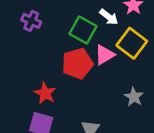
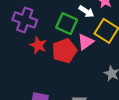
purple cross: (31, 21) -> (25, 20), size x1.5
red star: (45, 93) -> (38, 45), moved

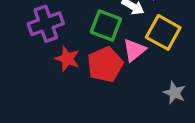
purple cross: (25, 20) -> (46, 24), turned -35

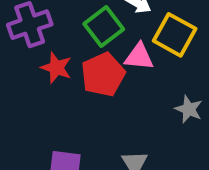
green square: (106, 26) -> (104, 27), turned 32
pink triangle: (134, 50) -> (139, 57), turned 45

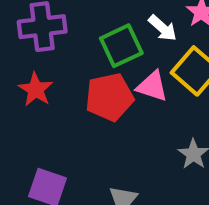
red star: (56, 68) -> (36, 90), moved

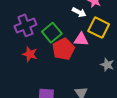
green square: (121, 46) -> (52, 33), moved

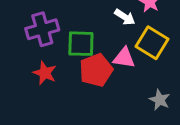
green square: (52, 33) -> (81, 44), turned 36

